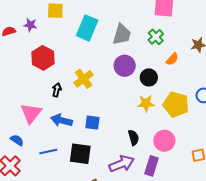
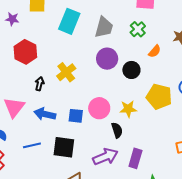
yellow star: (146, 103) -> (128, 109), moved
pink circle: (164, 141) -> (99, 108), moved

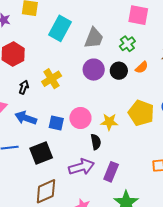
black circle: (131, 70) -> (119, 71), moved
black square: (64, 147) -> (41, 153), turned -35

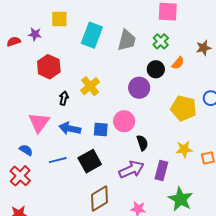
purple circle: (94, 70) -> (139, 88), moved
yellow star: (109, 122) -> (184, 149), moved

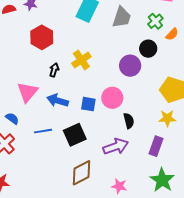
orange semicircle: (178, 63) -> (172, 34), moved
yellow star: (184, 149) -> (167, 118), moved
purple rectangle: (161, 171) -> (156, 146), moved

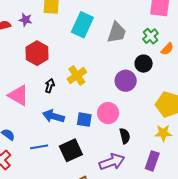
pink triangle: (27, 92) -> (18, 95), moved, turned -40

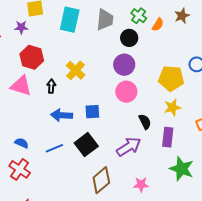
purple star: (26, 20) -> (21, 27), moved
black circle: (144, 64) -> (129, 38), moved
pink triangle: (18, 95) -> (21, 86), moved
pink circle: (108, 113) -> (126, 92), moved
black semicircle: (125, 136) -> (145, 122), moved

